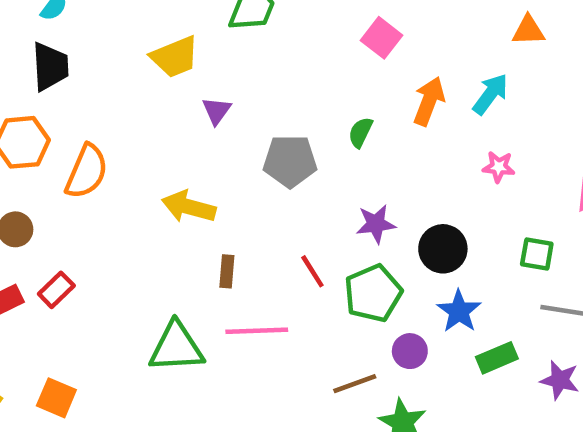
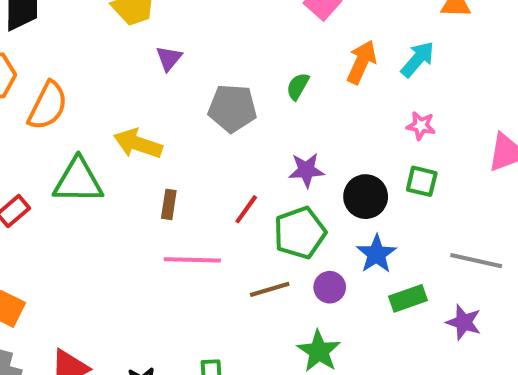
green square: (537, 254) -> (422, 181), moved
red line: (312, 271) -> (246, 209), turned 64
green triangle: (176, 347) -> (78, 181), moved
brown line: (355, 384) -> (270, 289), moved

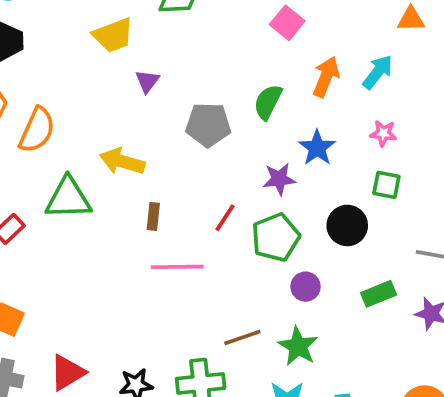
green semicircle: (298, 86) -> (268, 102), size x1.4
black circle: (366, 197) -> (347, 225), moved
blue star: (376, 254) -> (317, 148), moved
brown line: (270, 289) -> (242, 337), moved

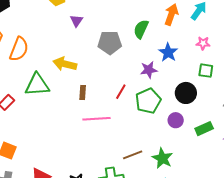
purple circle: (306, 287) -> (176, 120), moved

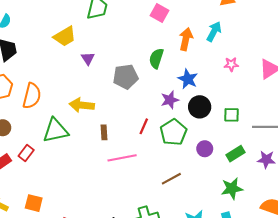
pink star: (203, 43) -> (231, 64), moved
green square: (206, 71) -> (232, 115), moved
black circle: (186, 93) -> (200, 107), moved
brown line: (133, 155) -> (171, 179), moved
green star: (162, 158) -> (232, 188), moved, turned -30

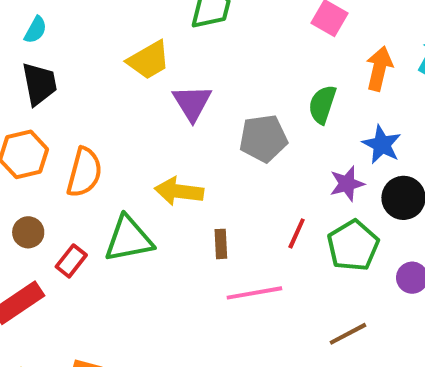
purple triangle: (88, 58) -> (192, 103), size x1.5
red rectangle: (26, 153) -> (71, 261), moved

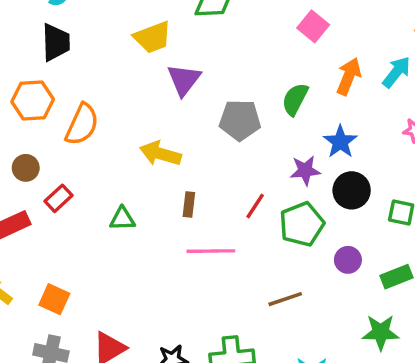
green triangle: (129, 239) -> (122, 219), moved, size x0.6

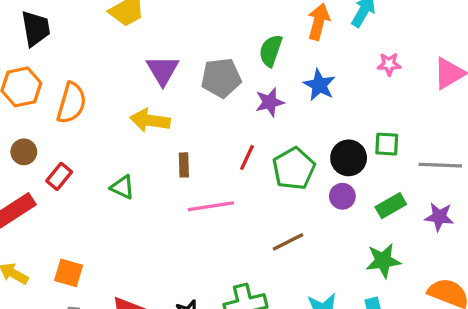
purple triangle: (184, 80) -> (163, 70), moved
purple star: (305, 170) -> (270, 102), moved
black circle: (352, 190) -> (349, 158), moved
green triangle: (122, 219) -> (122, 187), turned 35

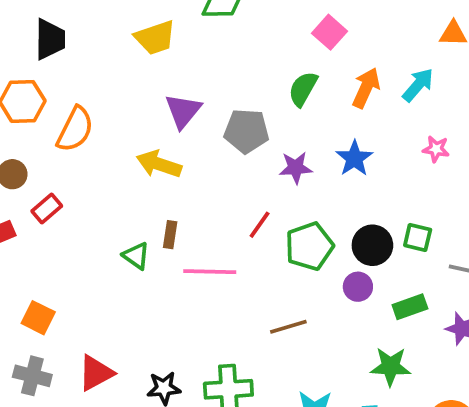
green semicircle: (271, 51) -> (303, 89), moved
brown rectangle: (184, 165) -> (170, 235), moved
green triangle: (122, 187) -> (136, 256), moved

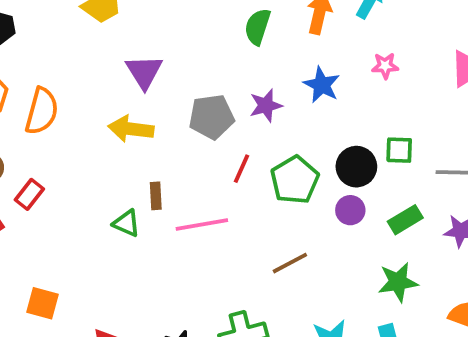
gray pentagon: (246, 131) -> (212, 117), moved
pink star: (436, 149) -> (385, 66), moved

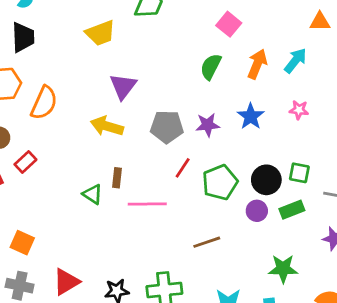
green rectangle: (405, 220) -> (292, 210), moved

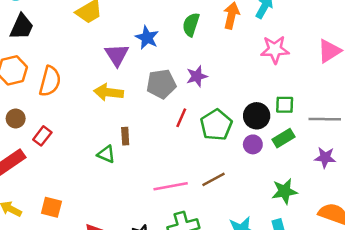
black trapezoid: (23, 37) -> (22, 27), turned 36
pink star: (299, 110) -> (275, 50), size x1.6
blue star: (251, 116) -> (147, 38), moved
pink line: (147, 204) -> (171, 186), moved

